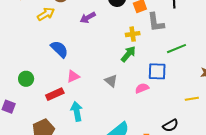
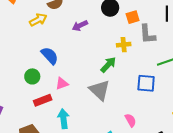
green arrow: (128, 54) -> (108, 65), moved
green circle: (26, 79) -> (32, 76), moved
gray triangle: (111, 81) -> (99, 90), size x1.6
pink semicircle: (142, 88) -> (131, 120), moved, turned 80

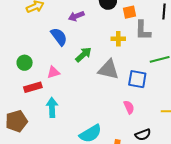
blue semicircle: (50, 56) -> (59, 37), moved
green arrow: (108, 65) -> (83, 55), moved
gray triangle: (99, 90) -> (108, 70), moved, turned -35
pink semicircle: (131, 120) -> (129, 107), moved

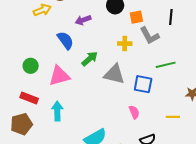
gray L-shape: (143, 30) -> (149, 36), turned -30
pink triangle: (53, 72) -> (59, 76), size x1.6
red rectangle: (33, 87) -> (29, 98), moved, turned 36

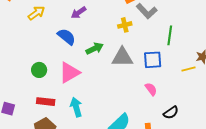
green arrow: (90, 59) -> (95, 48), turned 30
green line: (166, 65) -> (170, 35), turned -54
yellow line: (173, 117) -> (188, 69), moved

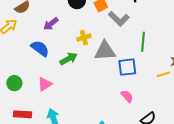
yellow cross: (125, 25) -> (84, 38), moved
gray triangle: (122, 57) -> (105, 51), moved
pink triangle: (69, 73) -> (45, 84), size x0.7

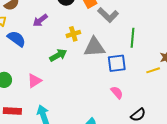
blue semicircle: (40, 48) -> (16, 39), moved

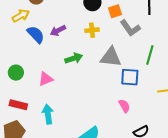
purple arrow: (40, 20) -> (58, 31), moved
yellow cross: (73, 34) -> (92, 30), moved

